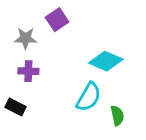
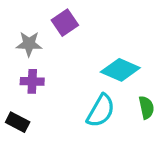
green semicircle: (117, 116) -> (146, 107), moved

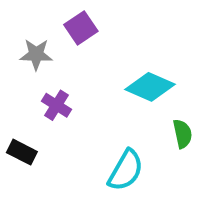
purple cross: (32, 81) -> (56, 105), moved, turned 30
cyan semicircle: (101, 111) -> (126, 170), moved

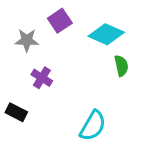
cyan diamond: (150, 87) -> (106, 34), moved
green semicircle: (183, 134) -> (121, 66), moved

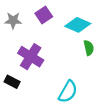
gray star: (27, 40) -> (13, 20), moved
purple cross: (42, 78) -> (31, 57), size x1.6

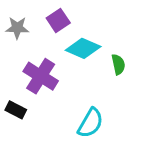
cyan diamond: (78, 25) -> (83, 48), moved

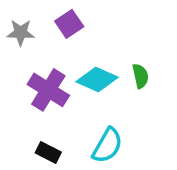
cyan diamond: (83, 48) -> (97, 79), moved
black rectangle: (16, 110) -> (48, 152), moved

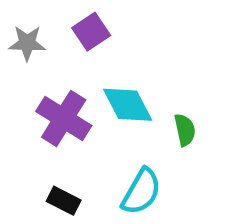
green semicircle: (140, 76) -> (185, 130), moved
cyan diamond: (97, 79) -> (128, 105), turned 39

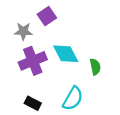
gray star: (27, 43) -> (23, 31), moved
purple cross: (64, 118) -> (33, 61), turned 36

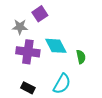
purple cross: (33, 61) -> (28, 52), turned 30

